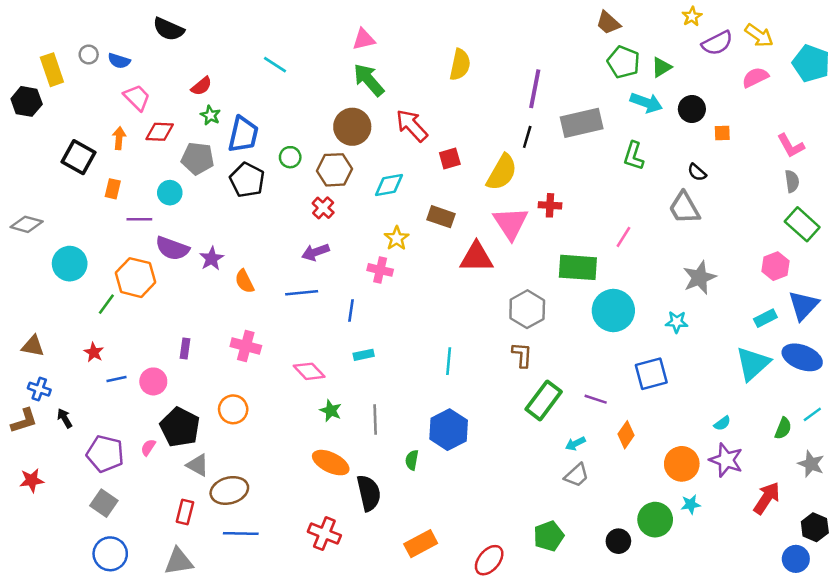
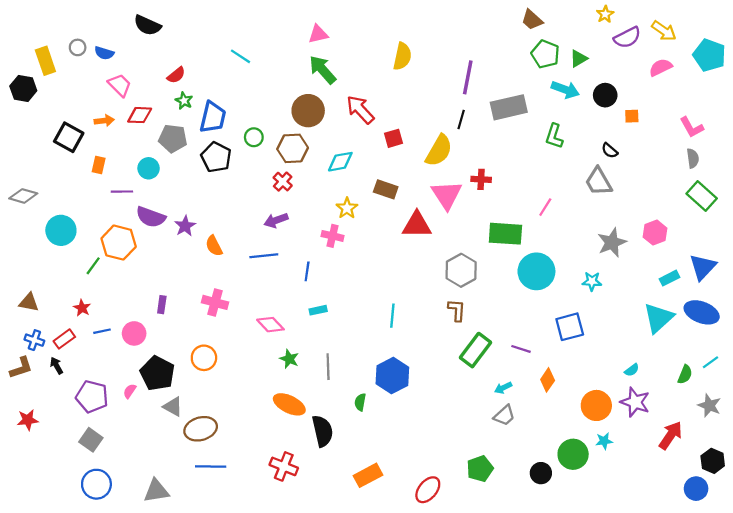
orange arrow: (119, 138) -> (104, 121), turned 78
pink hexagon: (776, 266) -> (655, 233), moved
red rectangle: (185, 512) -> (64, 339), moved, turned 40

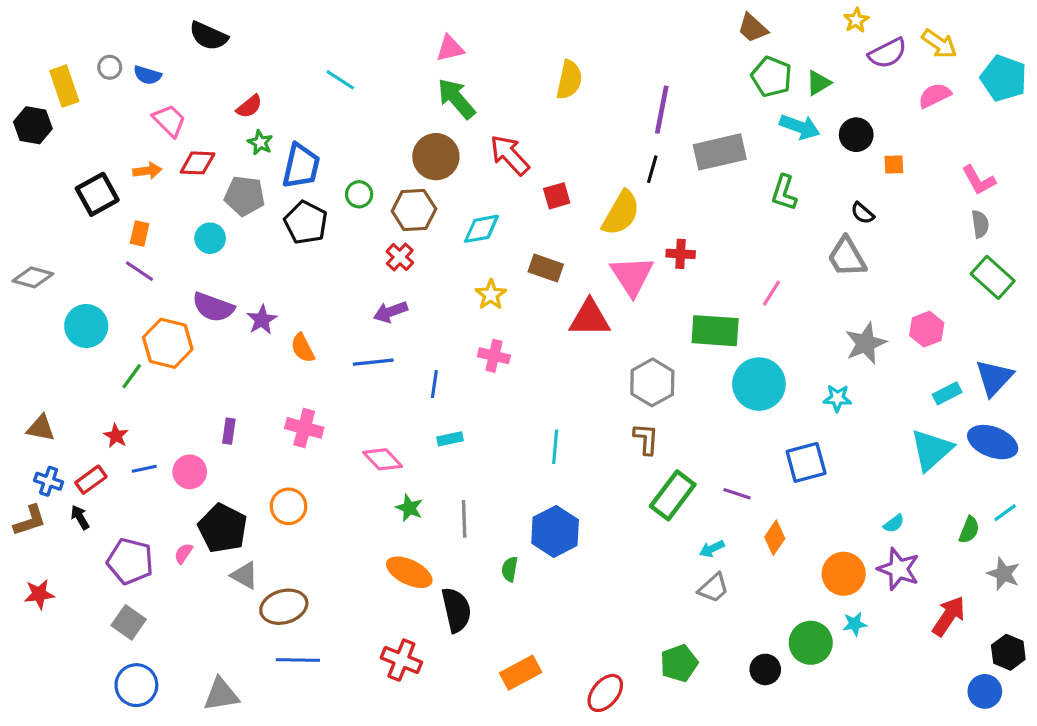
black square: (69, 137) -> (97, 194), turned 32
purple line: (122, 192) -> (140, 271), moved, turned 35
pink cross: (333, 236) -> (494, 356), moved

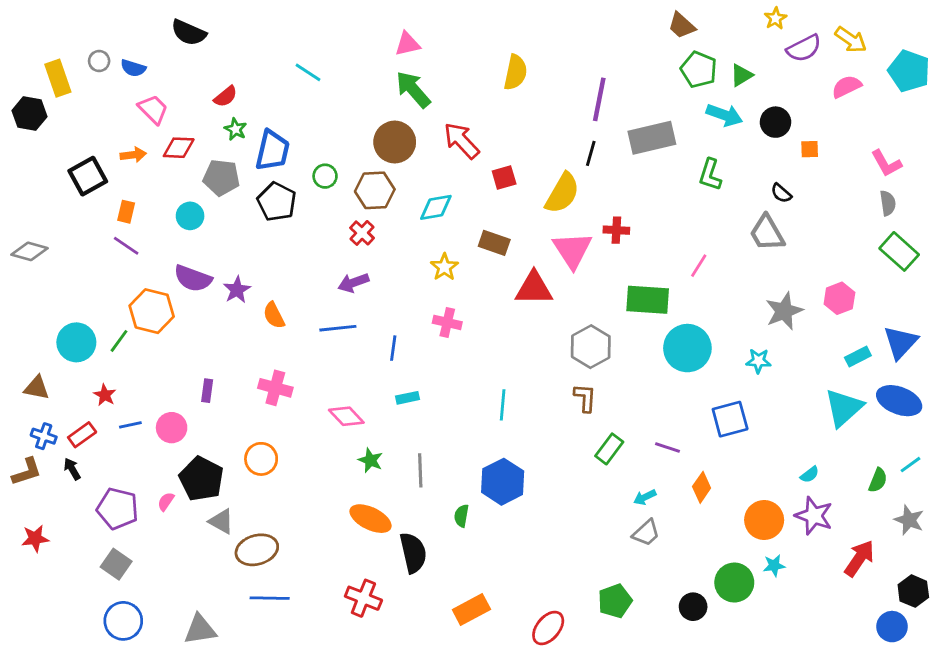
cyan circle: (86, 326) -> (76, 342), moved
green rectangle: (673, 495) -> (609, 449), size x0.7

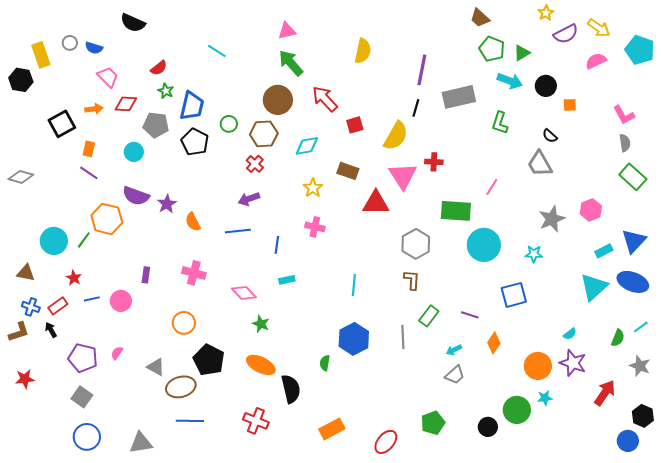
gray line: (420, 470) -> (403, 337), moved
black pentagon: (201, 479) -> (209, 360), moved

